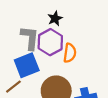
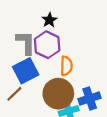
orange semicircle: (70, 53) -> (66, 66), moved

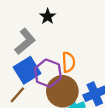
gray L-shape: (26, 43) -> (25, 41), turned 55
purple hexagon: (47, 45) -> (48, 73), moved

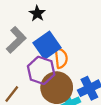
blue square: (27, 70) -> (47, 45), moved

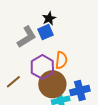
blue square: (47, 45) -> (45, 32), moved, size x0.7

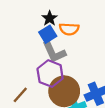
gray L-shape: (27, 37) -> (54, 52), moved, turned 105
orange semicircle: (61, 60) -> (69, 29), moved, turned 96

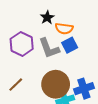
blue square: (48, 34) -> (70, 45), moved
purple hexagon: (50, 74) -> (22, 44), moved

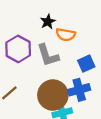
blue square: (70, 45) -> (86, 64), moved
blue cross: (84, 89) -> (79, 90), moved

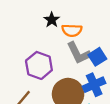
purple hexagon: (18, 49) -> (39, 65), moved
gray L-shape: (48, 55) -> (79, 53), moved

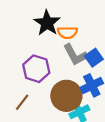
black star: (52, 20) -> (47, 23), size x1.6

